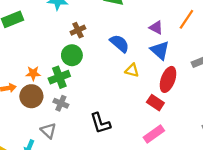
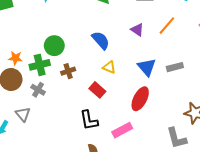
brown cross: (78, 30) -> (68, 71), moved
blue triangle: (160, 50) -> (147, 67), moved
red ellipse: (168, 79) -> (140, 99), moved
red rectangle: (155, 103) -> (97, 90), moved
black L-shape: (100, 123) -> (89, 120), moved

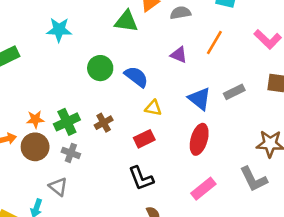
green circle: (54, 46) -> (100, 68), moved
red rectangle: (97, 90) -> (144, 139), turned -56
pink rectangle: (122, 130) -> (203, 189), moved

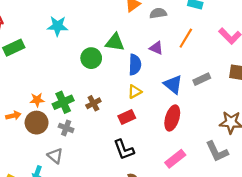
green triangle: (126, 21) -> (115, 42), moved
blue semicircle: (136, 77) -> (135, 65), moved, turned 54
yellow triangle: (153, 108) -> (135, 92), turned -40

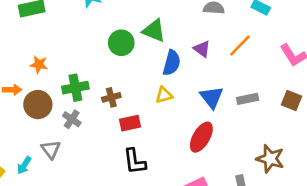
orange star: (37, 100) -> (39, 65), moved
red rectangle: (127, 117) -> (130, 123), moved

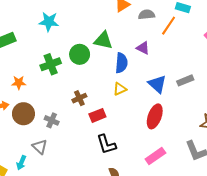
orange line: (240, 46) -> (169, 26), moved
green cross: (75, 88) -> (51, 64), moved

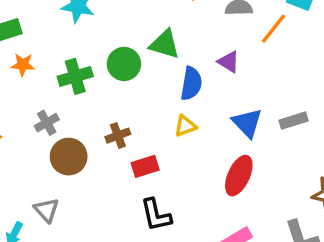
orange star: (19, 83) -> (23, 65), moved
brown circle: (23, 114) -> (69, 157), moved
gray cross: (52, 120) -> (47, 123), moved, turned 32

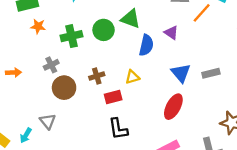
yellow triangle: (185, 126) -> (132, 77), moved

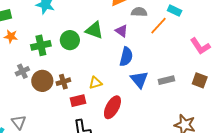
purple triangle: (171, 33) -> (122, 31), moved
blue semicircle: (146, 45) -> (126, 57), moved
brown circle: (64, 88) -> (42, 81), moved
red ellipse: (173, 107) -> (112, 107), moved

